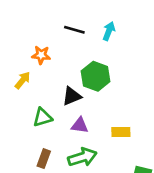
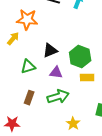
orange star: (41, 55) -> (27, 20), size x1.5
green hexagon: (96, 76) -> (80, 57), moved

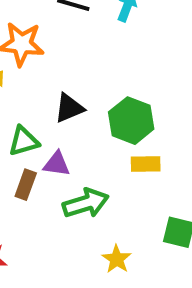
purple triangle: (56, 73) -> (57, 164), moved
brown rectangle: (29, 98) -> (26, 185), moved

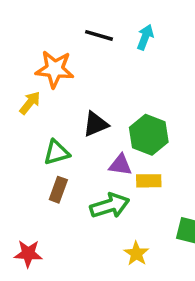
purple triangle: (57, 164) -> (120, 165), moved
yellow rectangle: (146, 164) -> (149, 181), moved

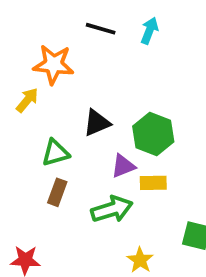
purple triangle: (120, 165) -> (123, 166), turned -30

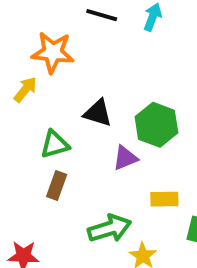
black triangle: (97, 123) -> (98, 113), turned 40
yellow rectangle: (153, 183) -> (164, 199), moved
green arrow: (112, 209) -> (110, 228), moved

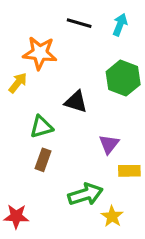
green hexagon: (156, 125) -> (123, 78), moved
purple triangle: (125, 158) -> (109, 144), moved, turned -30

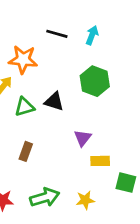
green triangle: (41, 127) -> (24, 107), moved
green arrow: (85, 194) -> (45, 197), moved
yellow star: (112, 216) -> (85, 200), turned 30

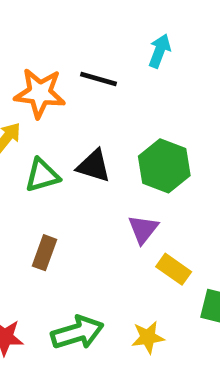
black line: (57, 34) -> (98, 79), moved
green hexagon: (95, 81) -> (164, 166), moved
yellow rectangle: (100, 161) -> (174, 269), turned 36

